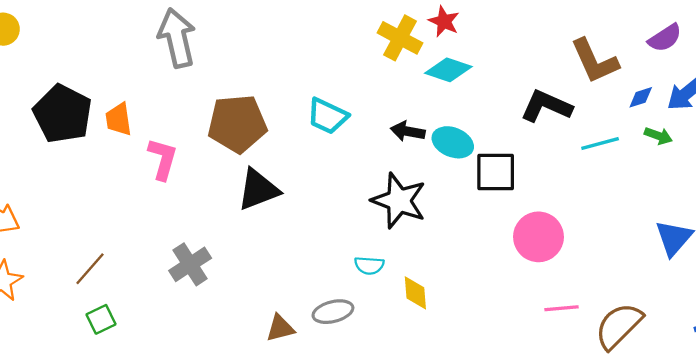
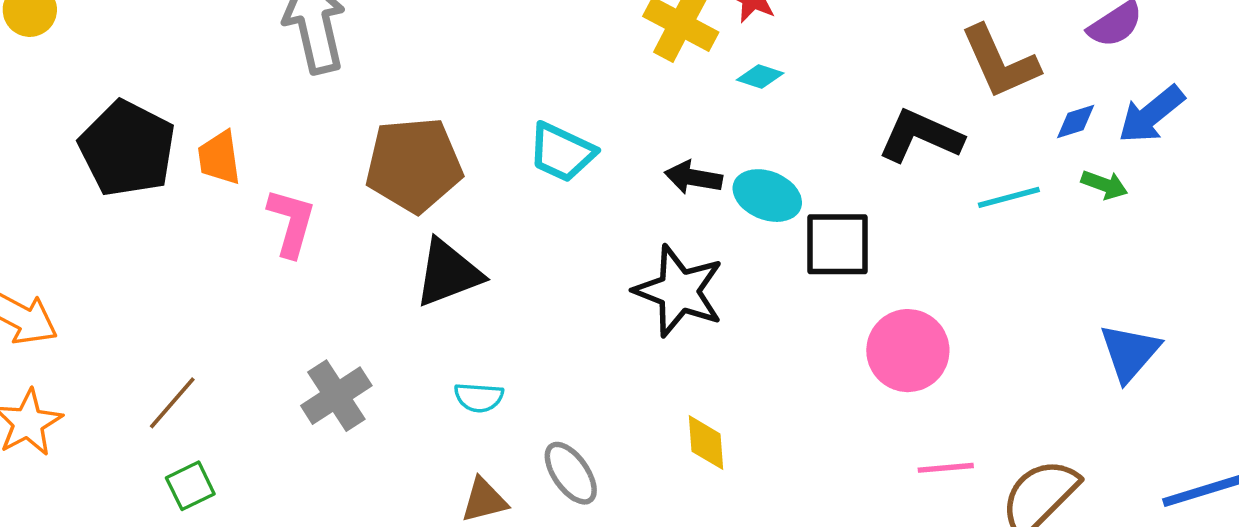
cyan diamond: (448, 70) -> (760, 77), size x0.6
cyan semicircle: (369, 265) -> (479, 397), moved
gray ellipse: (333, 312) -> (571, 473), turned 69

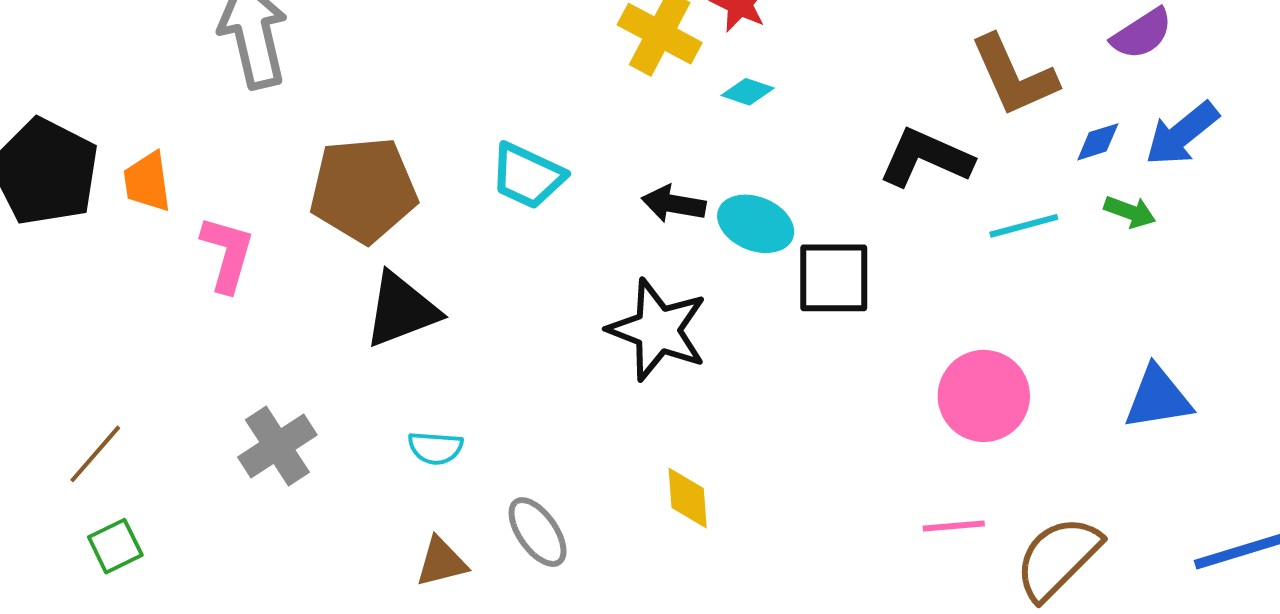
pink circle: (908, 351) -> (984, 396), moved
blue triangle: (1130, 352) -> (1158, 398), turned 40

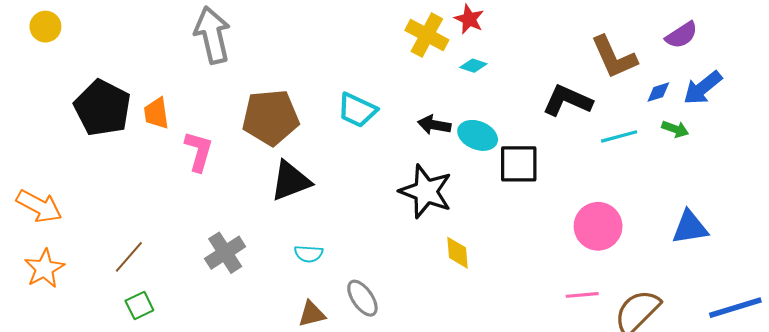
yellow diamond: (688, 498) -> (458, 253), moved

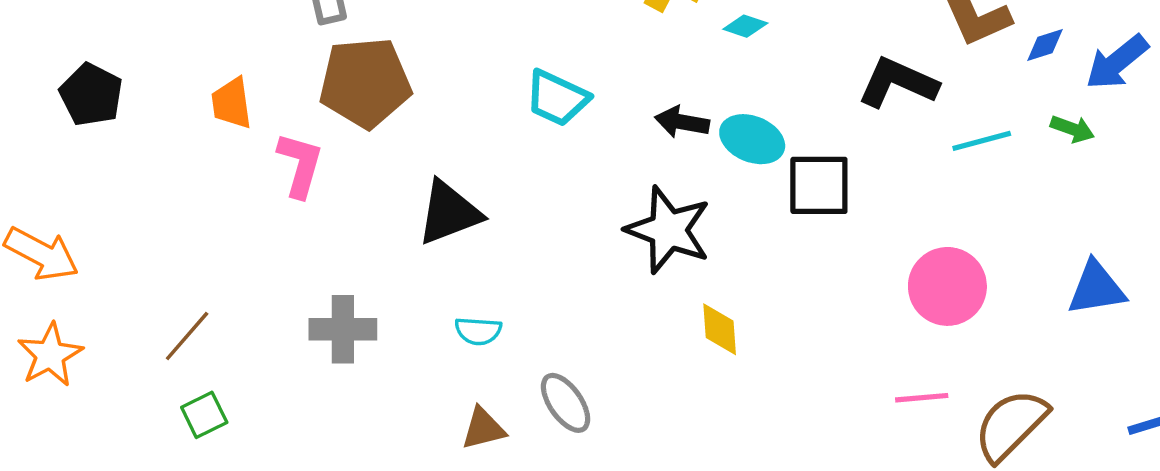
blue diamond: (658, 92) -> (1045, 45), moved
black pentagon: (102, 108) -> (91, 95), moved, size x0.7
brown pentagon: (270, 117) -> (365, 83), moved
gray cross: (225, 253) -> (343, 329), turned 33

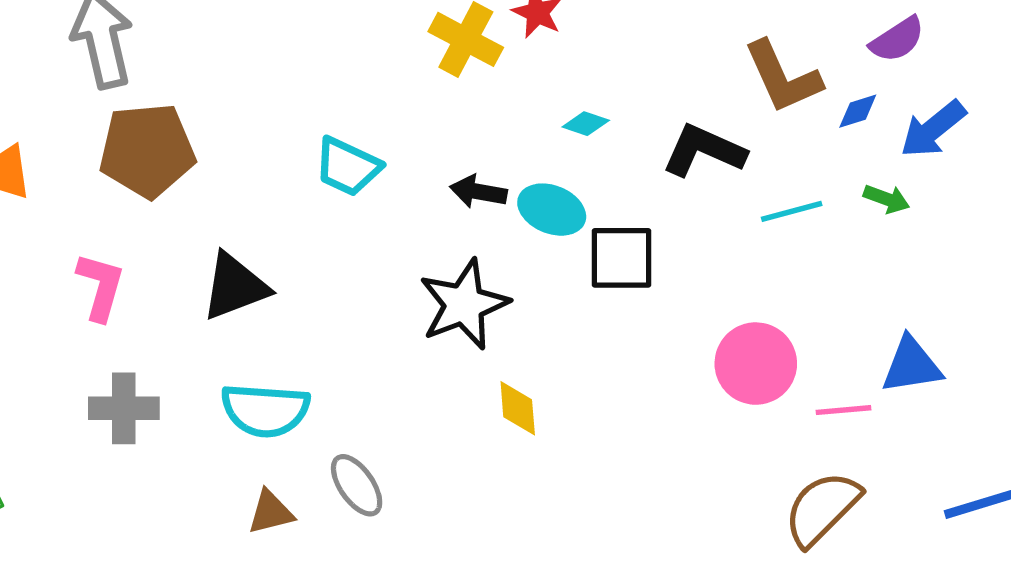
cyan diamond: (745, 26) -> (586, 124), moved
pink L-shape: (300, 165) -> (101, 287), moved
black star: (668, 230) -> (464, 304), turned 30
cyan semicircle: (478, 331) -> (265, 410), size x1.8
pink line: (922, 398) -> (844, 410), moved

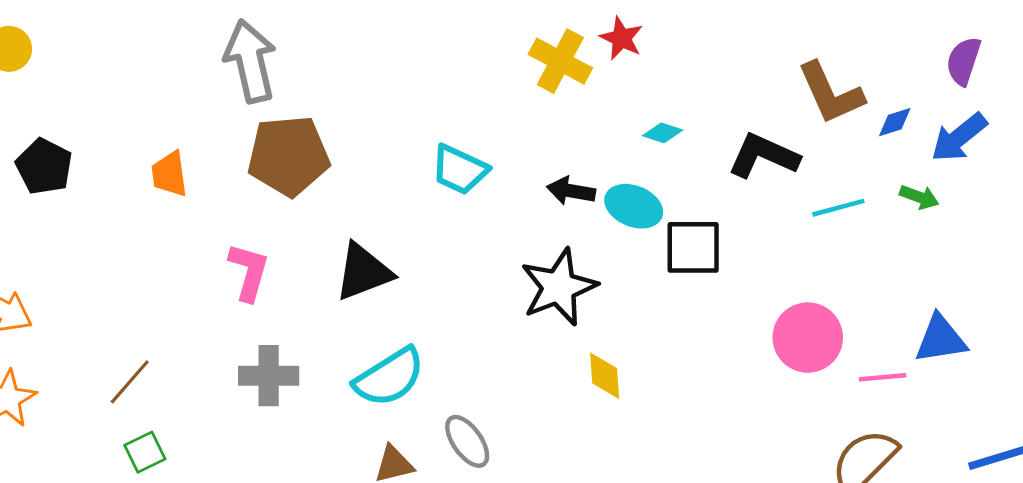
purple semicircle: (897, 39) -> (964, 61), moved, turned 141
cyan semicircle: (265, 410) -> (389, 377), turned -36

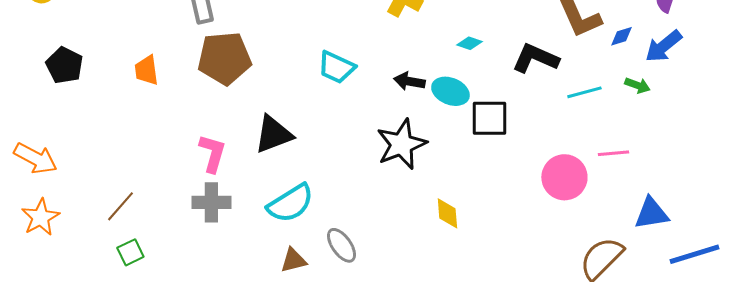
pink L-shape: (249, 272) -> (212, 153), moved
blue triangle: (941, 339) -> (651, 213), moved
yellow diamond: (605, 376) -> (447, 213), moved
pink line: (883, 377) -> (613, 153), moved

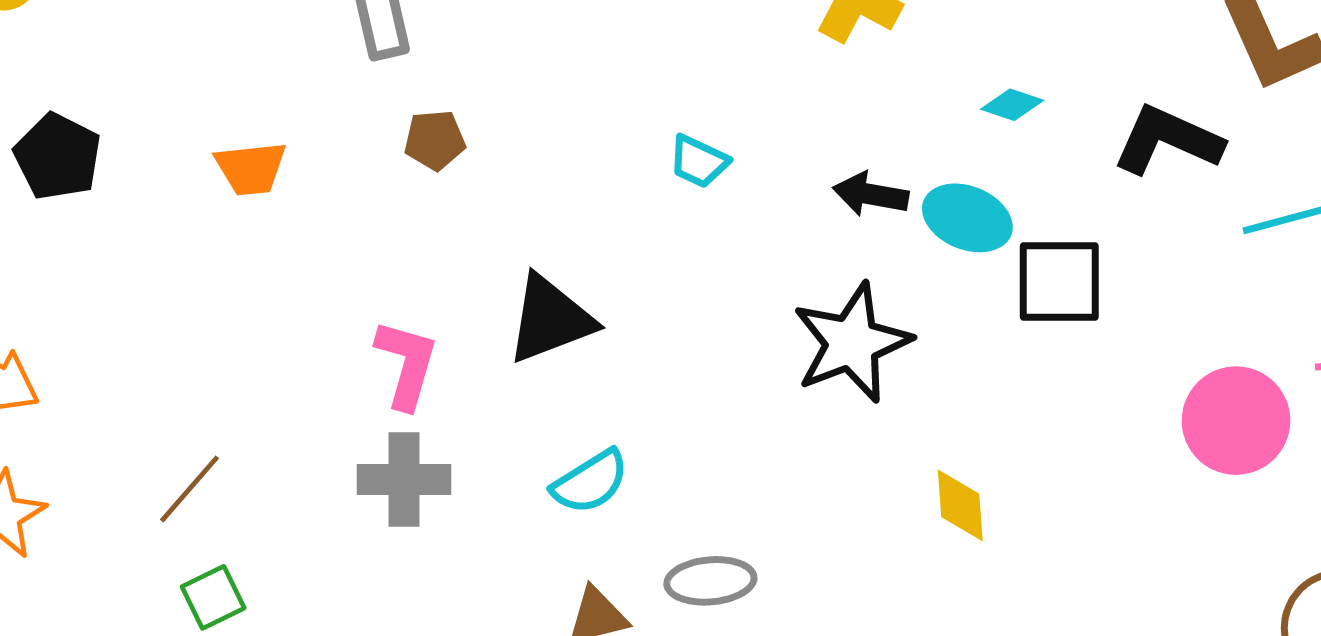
brown pentagon: (224, 58) -> (435, 140), size x0.5
cyan trapezoid: (336, 67) -> (699, 161), size x0.7
orange trapezoid: (146, 70) -> (251, 168), turned -88
cyan semicircle: (290, 203) -> (590, 482), size x0.7
gray ellipse: (341, 245) -> (710, 581), turned -60

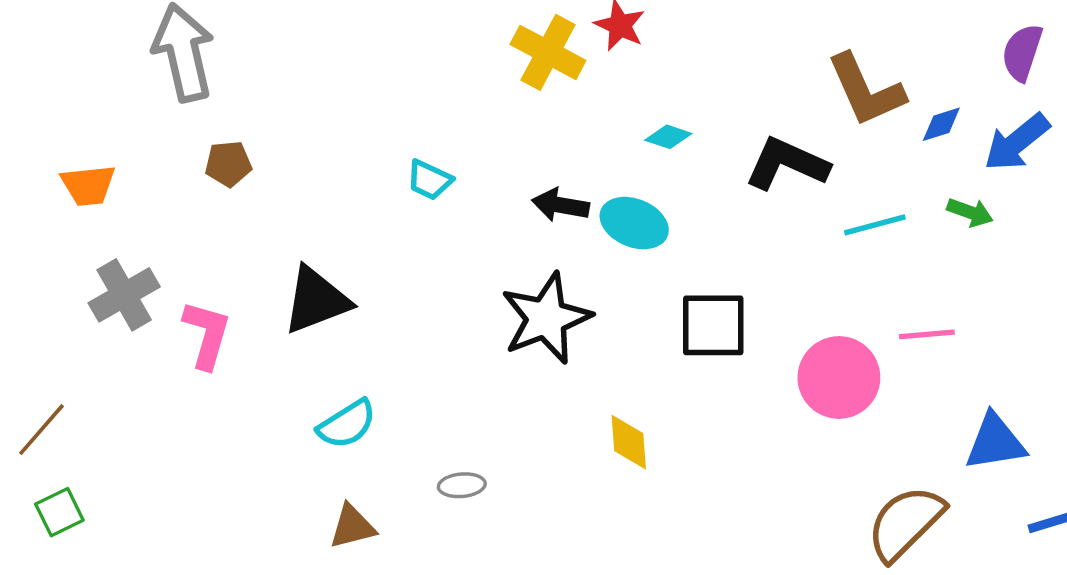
black square: (1059, 282) -> (713, 325), moved
gray cross: (404, 480) -> (124, 295), moved, turned -30
gray ellipse: (710, 581) -> (462, 485), moved, size x0.7

